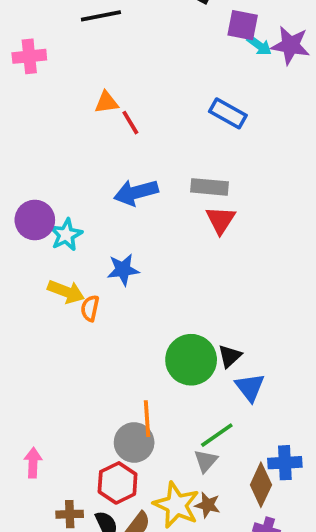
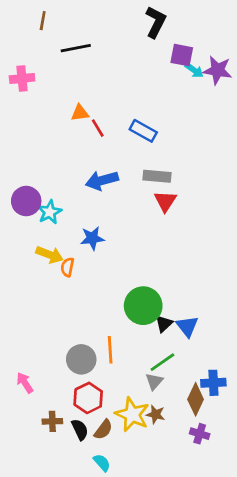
blue rectangle: (228, 113) -> (143, 131), moved
black triangle: (230, 356) -> (164, 324), moved
gray circle: (134, 442) -> (81, 359), moved
pink arrow: (33, 463) -> (25, 383), turned -35

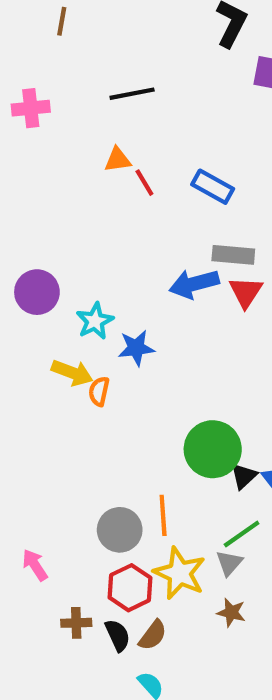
black line: (76, 48) -> (132, 94), moved
blue arrow: (102, 180) -> (194, 284), moved
cyan star: (50, 212) -> (95, 321), moved
yellow star: (132, 414) -> (180, 573), moved

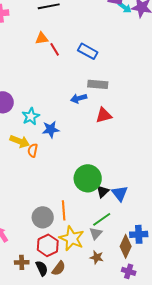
blue arrow: (194, 284) -> (79, 98), size x0.7
red triangle: (246, 292) -> (104, 115), moved, turned 42

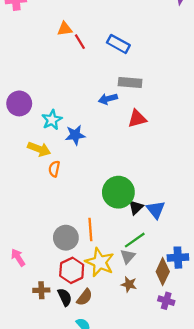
orange semicircle: (33, 150) -> (54, 169), moved

